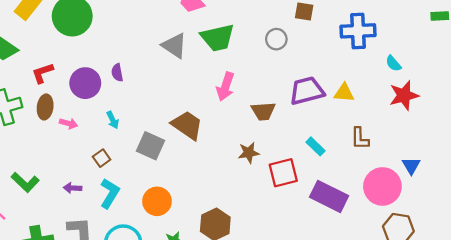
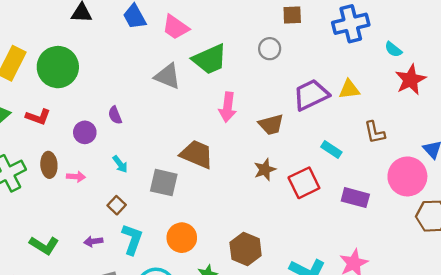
red L-shape: (43, 73) -> (38, 117), moved, turned -130
purple circle: (85, 83) -> (85, 132), size x0.7
purple rectangle: (329, 196) -> (355, 198), size x0.7

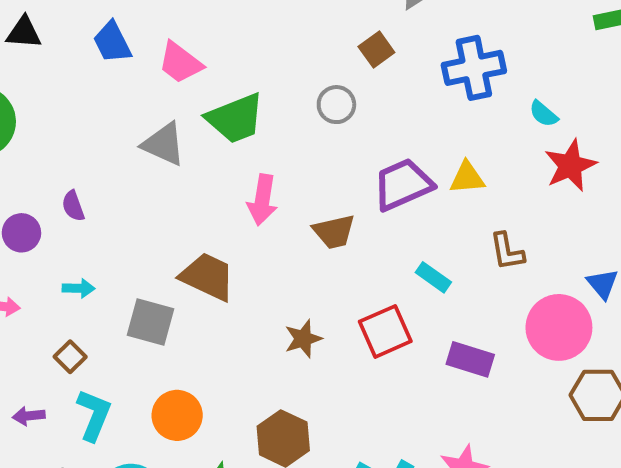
brown square: (292, 15) -> (376, 50), turned -36
cyan arrow: (120, 164) -> (79, 288), turned -54
brown star: (265, 170) -> (303, 339), moved

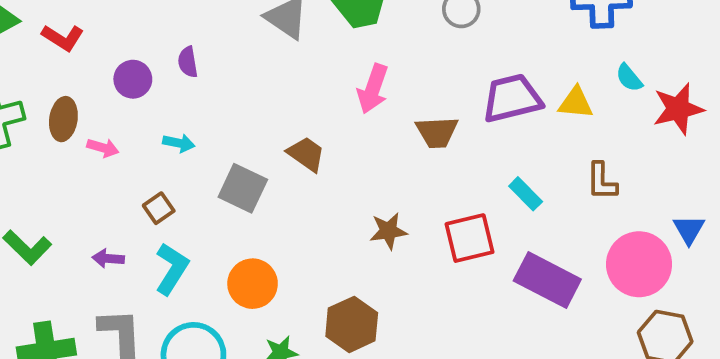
cyan semicircle: (544, 114) -> (629, 78), moved
brown trapezoid: (208, 277) -> (306, 154), size x0.7
purple rectangle: (470, 359) -> (547, 280), size x1.4

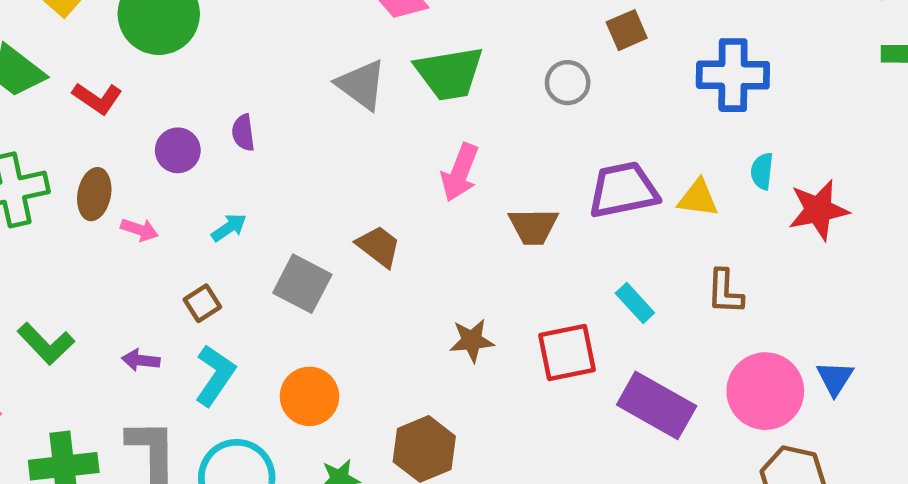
cyan semicircle: (629, 78) -> (762, 171), turned 44
cyan arrow: (179, 143) -> (229, 228), turned -48
blue triangle: (689, 229) -> (835, 378), moved

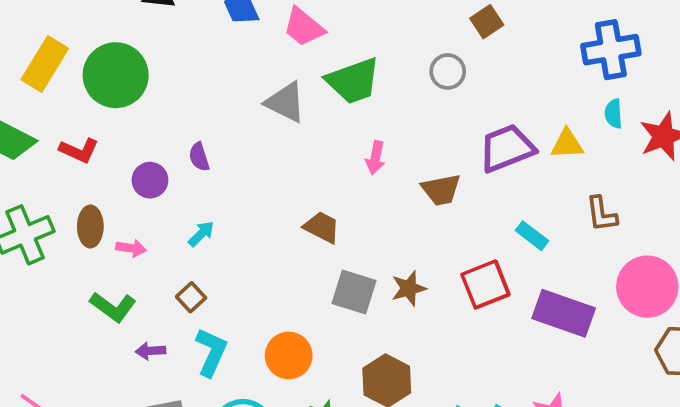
blue cross: (733, 75) -> (611, 50), moved
pink arrow: (460, 173) -> (375, 158), size x0.7
gray square: (302, 284) -> (354, 292), moved
green L-shape: (46, 344) -> (113, 307), moved

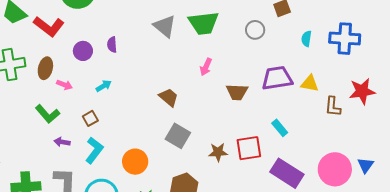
cyan semicircle: (614, 114) -> (306, 39), moved
red L-shape: (79, 150) -> (49, 26), size x1.4
brown L-shape: (601, 214) -> (333, 107), moved
brown star: (409, 288) -> (218, 152), moved

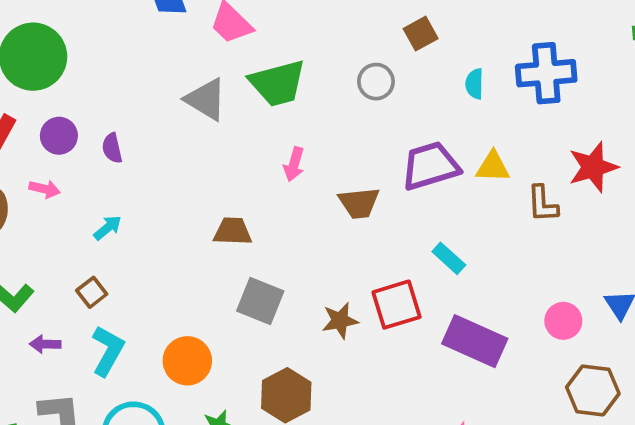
purple circle: (83, 51) -> (59, 136), moved
pink arrow: (64, 85) -> (45, 189), moved
brown trapezoid: (169, 97) -> (233, 231), turned -30
pink circle: (335, 169) -> (563, 321), size x0.6

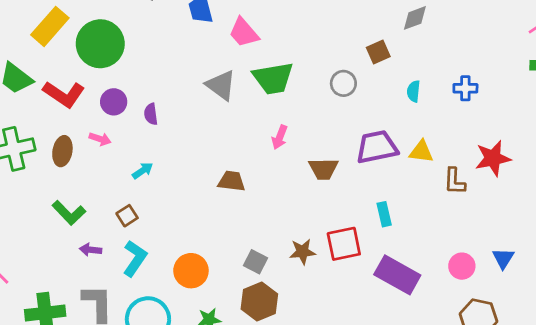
blue cross: (546, 73) -> (465, 88), size x0.6
cyan rectangle: (449, 258) -> (384, 214), turned 30
gray square: (260, 301) -> (256, 262), moved, size x0.7

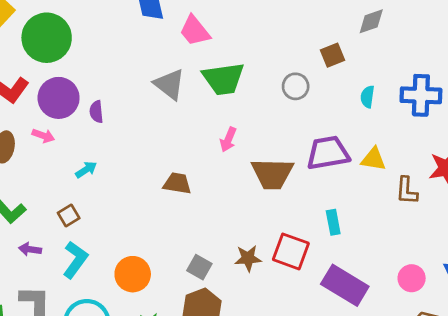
blue cross: (465, 88) -> (421, 95), size x1.6
purple circle: (114, 102) -> (59, 98), size x1.5
brown trapezoid: (324, 169) -> (272, 174), size x1.4
red square: (344, 244) -> (291, 251), turned 30

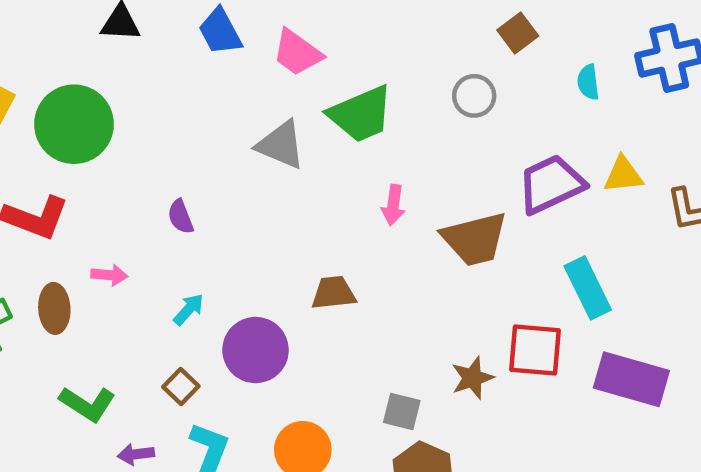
purple circle: (59, 98) -> (256, 350), moved
cyan rectangle: (333, 222) -> (588, 288), size x1.5

